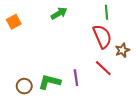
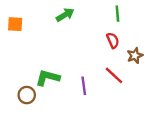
orange square: (14, 22) -> (15, 24), turned 32
red semicircle: (102, 36) -> (113, 40), size x0.6
green L-shape: (50, 82) -> (48, 78), moved

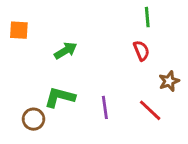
green arrow: (65, 15) -> (66, 51), moved
brown star: (135, 56) -> (169, 81), moved
red line: (114, 75) -> (150, 110), moved

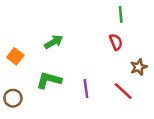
orange square: (19, 30) -> (15, 56), moved, turned 35
brown circle: (33, 119) -> (13, 98), moved

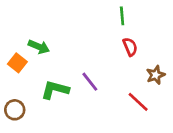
green line: (121, 14) -> (122, 16), moved
green arrow: (54, 42) -> (39, 47), moved, turned 54
purple line: (86, 89) -> (90, 82), moved, turned -30

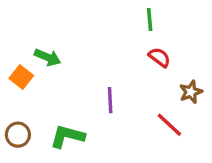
red semicircle: (130, 47) -> (160, 57), turned -30
purple line: (90, 82) -> (110, 100), turned 35
green L-shape: (55, 90) -> (67, 136), moved

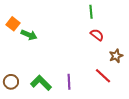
orange square: (21, 77) -> (13, 24), moved
purple line: (110, 100) -> (69, 82), moved
green L-shape: (67, 136) -> (41, 83), turned 30

